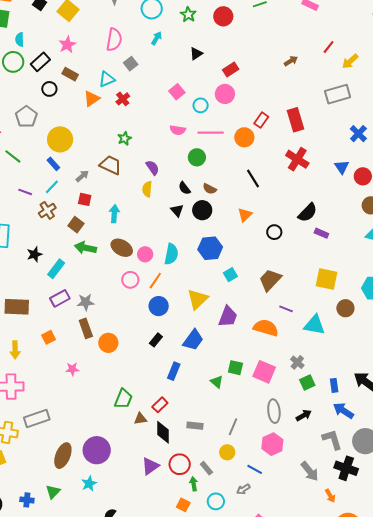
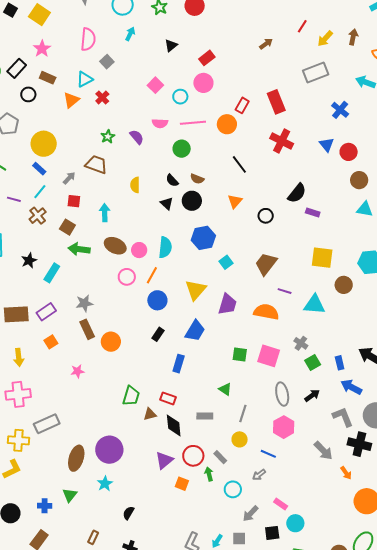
purple semicircle: (153, 168) -> (137, 137), moved
purple rectangle: (60, 298) -> (46, 312), moved
green triangle: (217, 382) -> (225, 389), moved
red rectangle: (160, 405) -> (168, 398), turned 70
orange square: (183, 505) -> (182, 484), moved

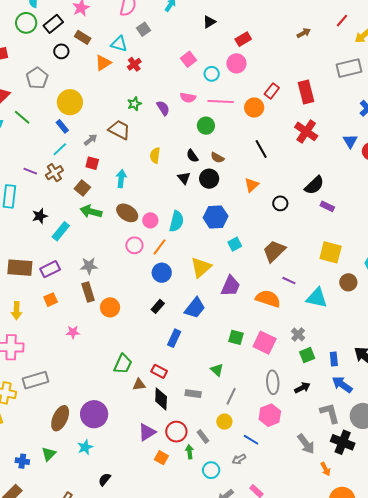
cyan triangle: (85, 79) -> (119, 44), turned 36
purple line: (14, 199) -> (30, 171), moved

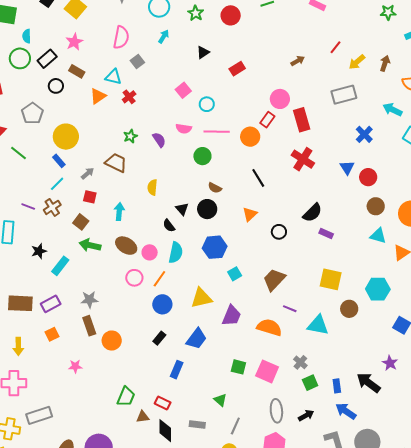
pink circle: (236, 63) -> (280, 99), moved
black semicircle: (192, 156) -> (169, 226), moved
yellow triangle: (201, 267) -> (201, 298), turned 30

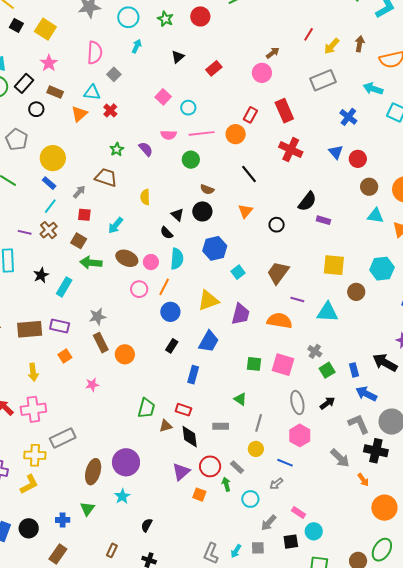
pink circle: (280, 99) -> (262, 73), moved
cyan arrow: (119, 211) -> (116, 225), turned -138
purple rectangle: (51, 304) -> (60, 326), turned 48

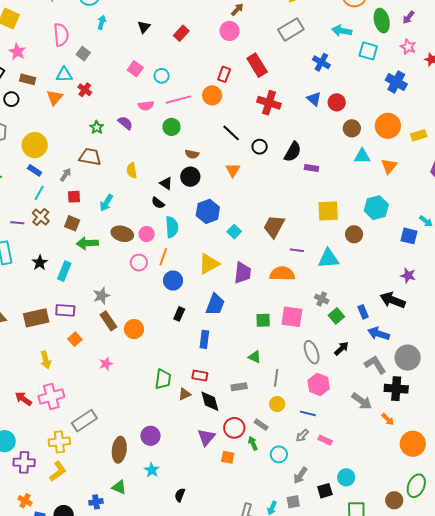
black circle: (277, 225) -> (260, 147), moved
purple circle: (126, 462) -> (150, 436), size x0.7
green triangle: (87, 509) -> (119, 487), turned -35
pink rectangle: (299, 512) -> (325, 440), moved

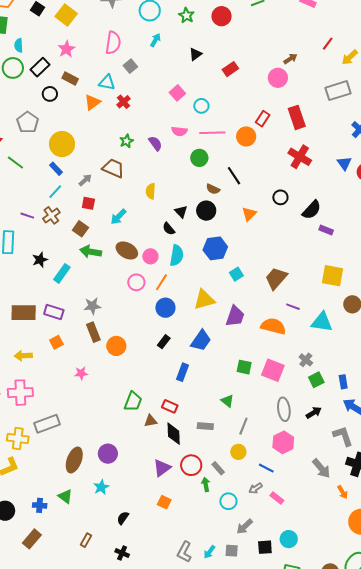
black line: (231, 133) -> (234, 176), moved
yellow arrow: (46, 360) -> (23, 356), turned 90
orange square: (228, 457) -> (164, 502), moved

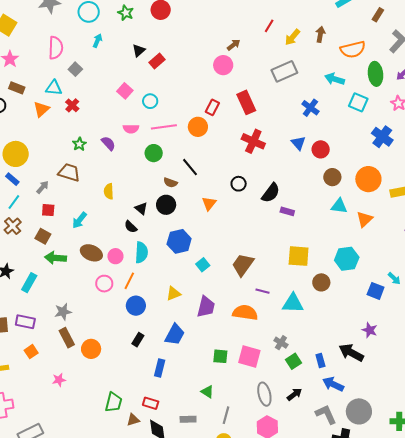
red rectangle: (230, 69) -> (157, 61), moved
yellow triangle: (204, 300) -> (174, 294), size x0.7

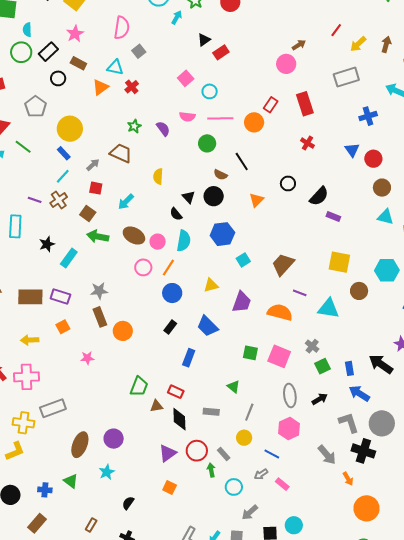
cyan arrow: (97, 41) -> (177, 17), moved
blue cross: (310, 108) -> (368, 116), turned 30
red cross: (253, 141) -> (307, 143), size x0.6
blue trapezoid: (175, 335) -> (207, 326), turned 100

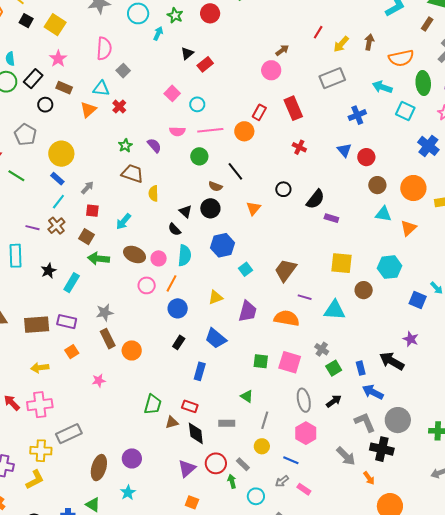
brown trapezoid: (121, 153) -> (132, 173), moved

